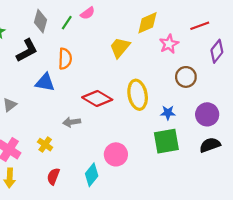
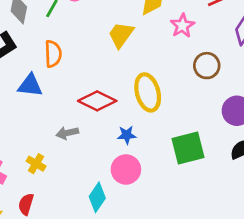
blue star: (168, 113) -> (127, 135), moved
red semicircle: (53, 176) -> (26, 204), moved

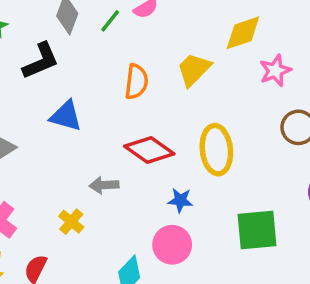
orange semicircle: (53, 54) -> (136, 82), moved
yellow cross: (36, 164) -> (71, 222), moved

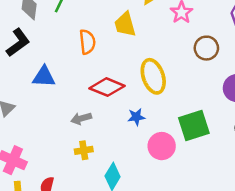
yellow trapezoid: (194, 69) -> (125, 24), turned -48
yellow cross: (71, 222) -> (84, 150), moved, turned -36
pink circle: (172, 245) -> (162, 146), moved

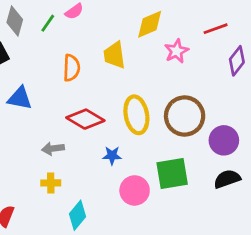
brown circle: (206, 48) -> (185, 116), moved, size x1.5

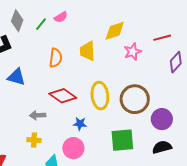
pink circle: (135, 190) -> (73, 148), moved

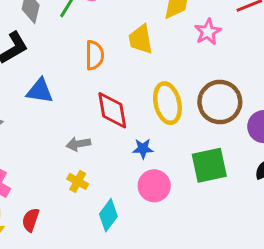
red diamond: (63, 96) -> (112, 110), turned 52
yellow cross: (34, 140) -> (78, 181), turned 32
pink circle: (73, 148) -> (154, 186), moved

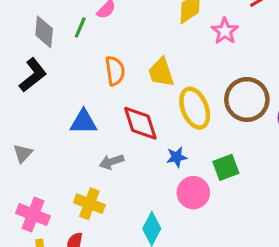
yellow trapezoid: (141, 39) -> (161, 72), moved
blue triangle: (40, 91) -> (84, 122), moved
green square: (209, 165) -> (226, 167), moved, size x0.7
yellow cross: (78, 181) -> (89, 204), moved, size x1.4

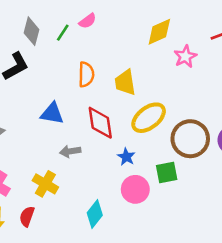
brown circle: (247, 99) -> (190, 139), moved
yellow ellipse: (195, 108) -> (149, 118), turned 64
blue star: (177, 157) -> (126, 157), turned 30

